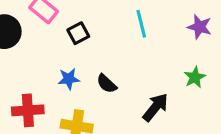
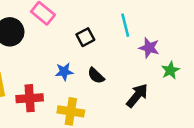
purple star: (200, 27) -> (149, 48), moved
black square: (78, 33) -> (85, 37), moved

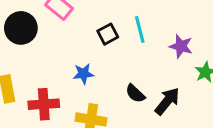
cyan line: (125, 25) -> (140, 29), moved
black semicircle: (96, 76) -> (135, 94), moved

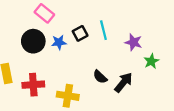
black circle: (21, 28) -> (33, 41), moved
blue star: (83, 74) -> (59, 42), moved

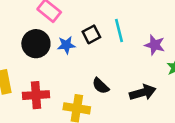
black semicircle: (100, 77) -> (101, 86), moved
black arrow: (123, 82) -> (143, 92), turned 35

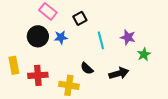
cyan line: (119, 30) -> (101, 40), moved
black square: (91, 34) -> (80, 18), moved

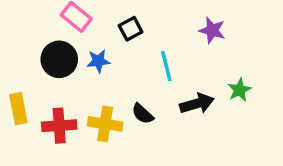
purple star: (128, 37) -> (212, 30), moved
black arrow: (119, 73) -> (197, 104), moved
yellow cross: (69, 85) -> (105, 124), moved

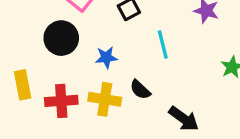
blue star: (98, 61) -> (106, 57), moved
black arrow: (197, 104) -> (184, 119), moved, turned 52

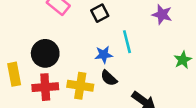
black circle: (61, 38) -> (45, 53), moved
blue star: (106, 57) -> (104, 55), moved

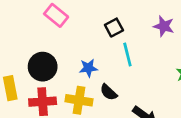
black square: (100, 13) -> (114, 28), moved
blue star: (104, 55) -> (88, 68), moved

